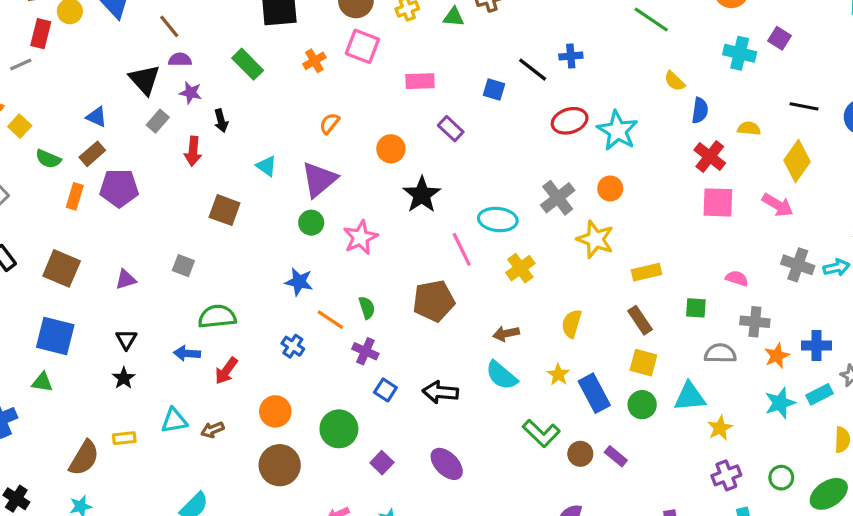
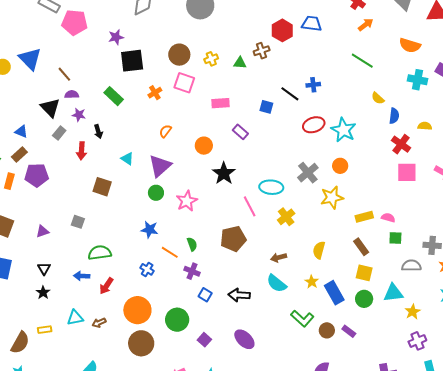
yellow star: (595, 239) -> (332, 198), turned -30
pink semicircle: (737, 278) -> (388, 218), moved
orange circle: (275, 411) -> (137, 310), size x1.4

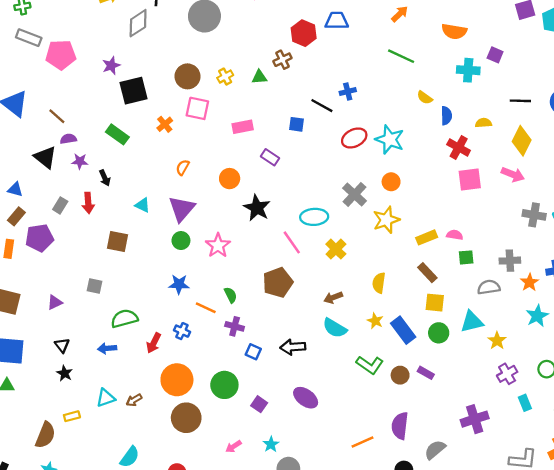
gray rectangle: (59, 133) -> (60, 205), moved
red arrow: (106, 286) -> (154, 343), moved

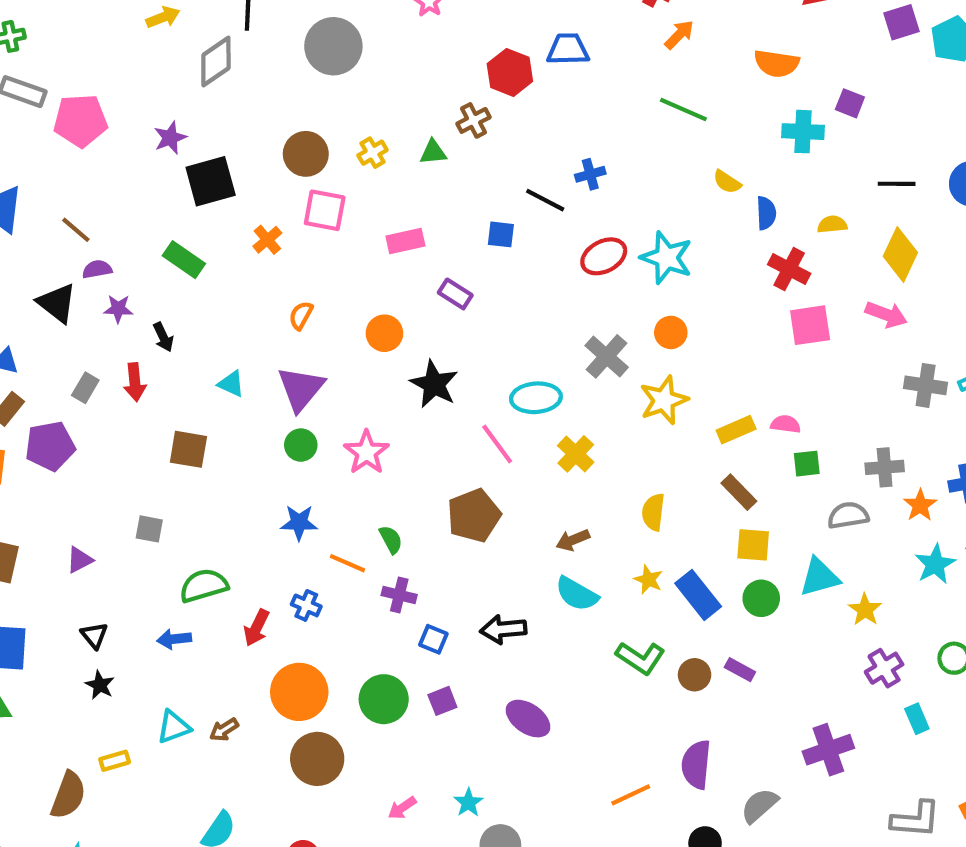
purple square: (259, 404) -> (442, 701), moved, turned 35

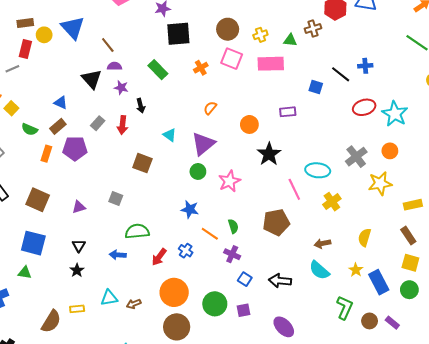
pink rectangle: (405, 241) -> (271, 64), moved, size x1.4
purple rectangle: (455, 294) -> (288, 112), turned -49
green L-shape: (640, 658) -> (345, 308), turned -110

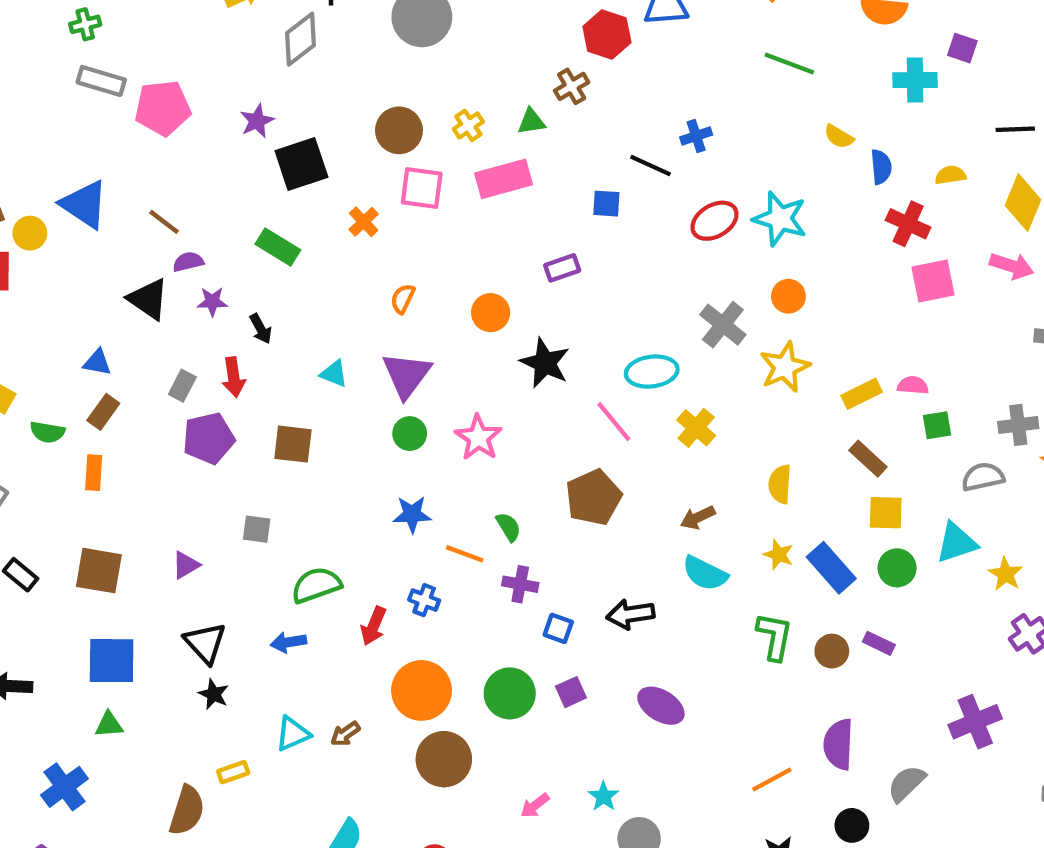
purple pentagon: (75, 148) -> (209, 438), moved
black triangle: (79, 246) -> (205, 643), size x1.5

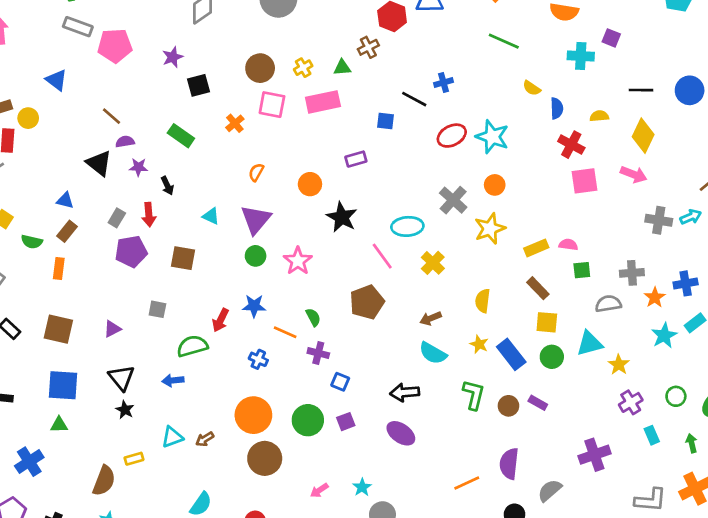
black square: (301, 164) -> (199, 85), size x0.7
blue triangle: (84, 204) -> (57, 80), moved, size x0.7
black arrow: (630, 614) -> (405, 392), moved
red arrow: (374, 626) -> (221, 320), moved

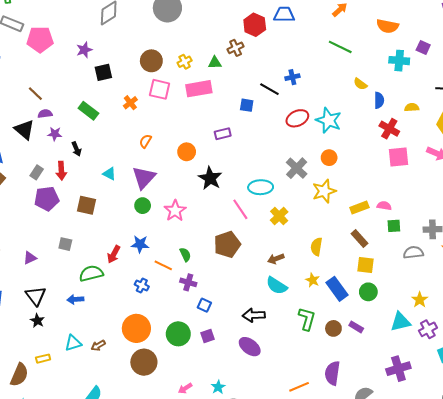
cyan triangle: (589, 343) -> (400, 322), moved

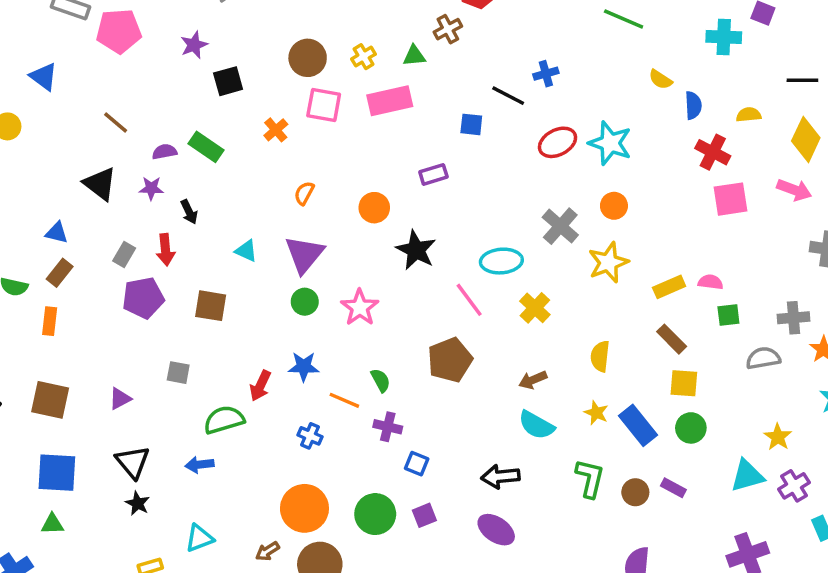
purple semicircle: (45, 114) -> (165, 152), moved
brown arrow: (98, 346) -> (267, 551), moved

